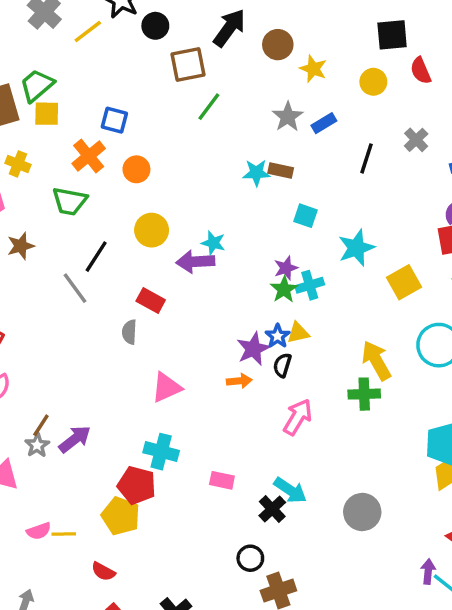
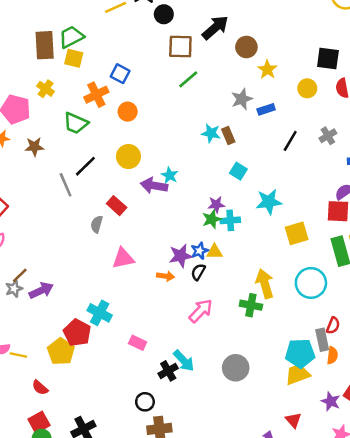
brown rectangle: (281, 171) -> (228, 136), turned 42
pink triangle: (167, 387) -> (123, 258), moved
gray circle: (362, 512) -> (236, 368), moved

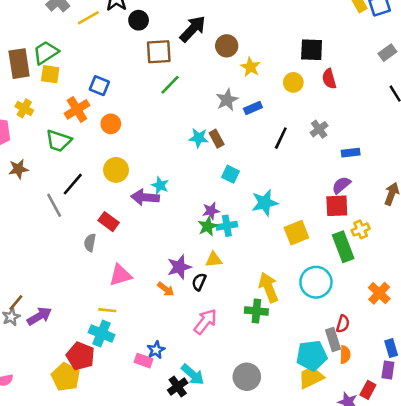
blue star: (200, 251) -> (156, 350), moved
orange arrow: (166, 276) -> (166, 289), turned 35
yellow line: (18, 355) -> (107, 310), moved

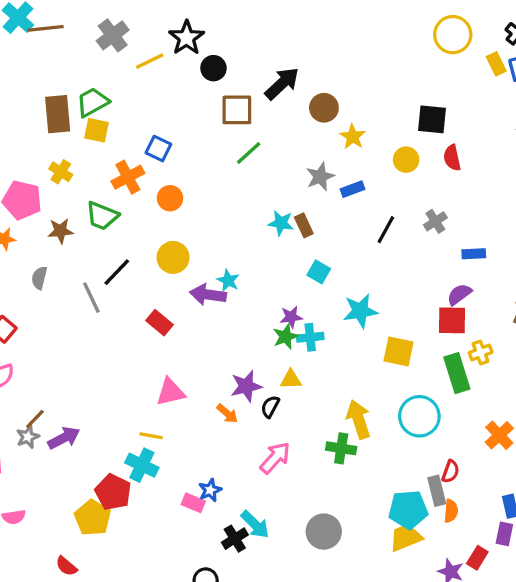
brown star: (18, 169) -> (61, 231), moved
yellow square: (296, 233) -> (398, 352), turned 30
gray semicircle: (90, 243) -> (39, 278), moved

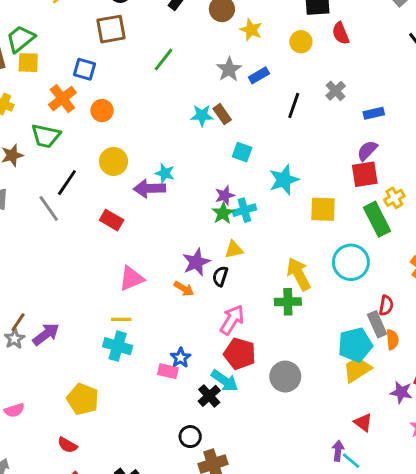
brown square: (237, 110) -> (111, 29), moved
red pentagon: (113, 492) -> (240, 354), moved

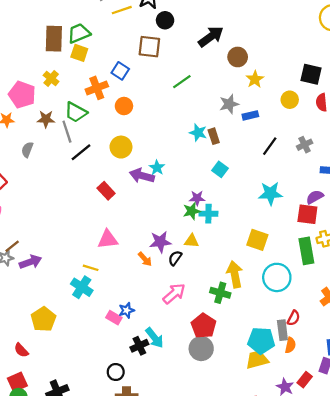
cyan star: (284, 180) -> (270, 193), moved
gray line: (49, 208) -> (67, 132), moved
yellow square: (323, 209) -> (257, 240), moved
red pentagon: (240, 354) -> (204, 326), moved

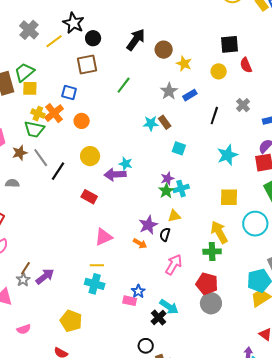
yellow cross: (51, 78) -> (38, 114), moved
green trapezoid: (76, 112) -> (34, 129), moved
gray semicircle: (27, 150) -> (12, 183), turned 88

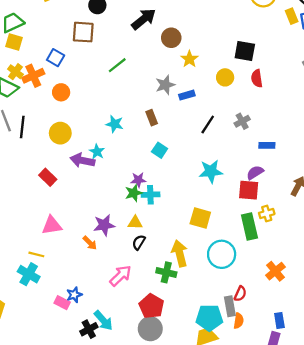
cyan star: (151, 123) -> (115, 124), moved
black line: (58, 171) -> (22, 127), moved, turned -42
black semicircle: (165, 235) -> (139, 242), moved

